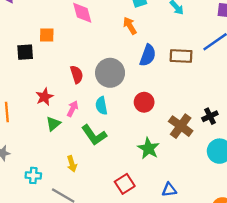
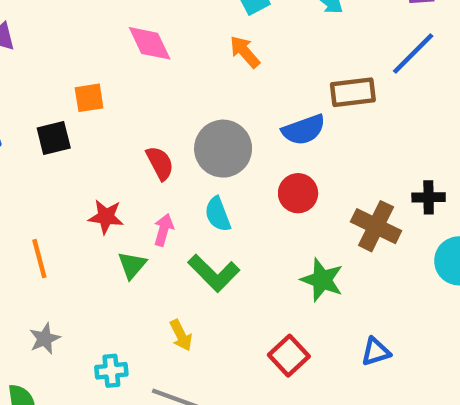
blue semicircle: (148, 55) -> (304, 130), moved, turned 60
red star: (44, 97) -> (106, 217), turned -30
black cross: (210, 116) -> (429, 197), turned 35

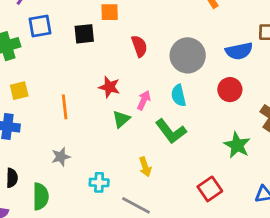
red semicircle: (160, 163) -> (139, 46), moved

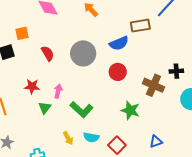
cyan semicircle: (179, 95) -> (91, 137), moved, turned -56

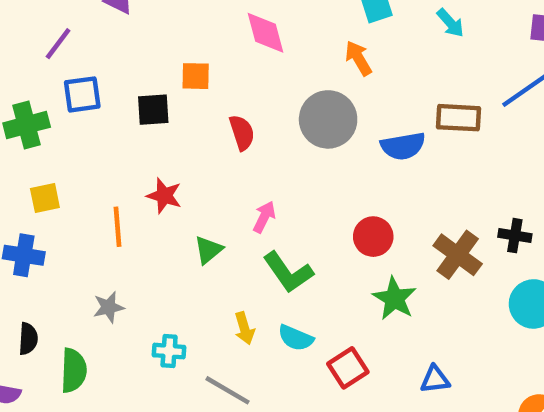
gray circle: (83, 53) -> (328, 119), moved
red circle: (118, 72) -> (373, 237), moved
red star: (32, 86) -> (164, 196), moved
pink arrow: (58, 91) -> (264, 217), moved

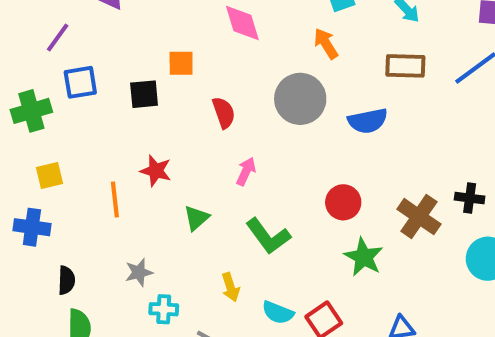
brown rectangle: (459, 118) -> (405, 66), moved
pink arrow: (264, 217) -> (246, 171), moved
gray star: (109, 307) -> (139, 272), moved
cyan semicircle: (296, 338) -> (278, 313), moved
black semicircle: (28, 339) -> (66, 280), moved

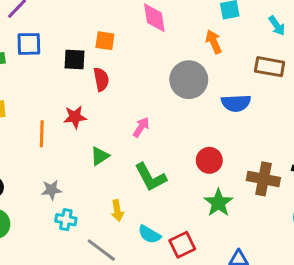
red semicircle: (224, 113) -> (101, 79), moved
red star: (156, 171) -> (75, 117), turned -30
brown cross: (419, 217) -> (263, 179), turned -32

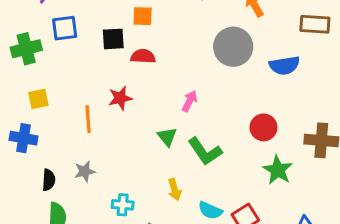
red semicircle: (101, 79) -> (143, 56), turned -70
green triangle: (100, 156) -> (167, 137), moved, turned -30
gray star: (51, 190) -> (85, 171), moved

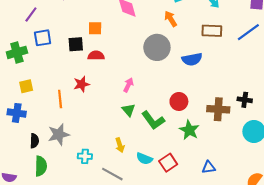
green triangle: (167, 137) -> (128, 110), moved
green L-shape: (205, 151) -> (153, 120), moved
gray star: (85, 171) -> (59, 134), size x1.5

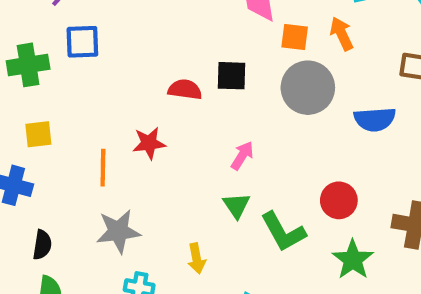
orange square: (95, 28) -> (295, 37), moved
black square: (76, 44) -> (231, 76), moved
gray star: (59, 134) -> (118, 231), moved
yellow arrow: (120, 145) -> (197, 258), moved

